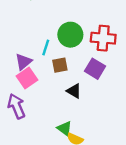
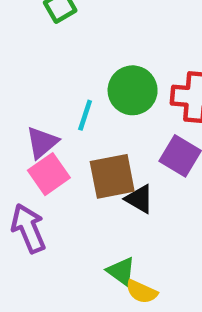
brown square: (60, 65) -> (112, 176), moved, size x1.5

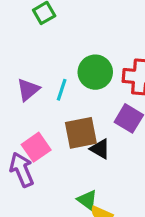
purple triangle: (42, 142) -> (28, 90), moved
pink square: (49, 174) -> (36, 147), moved

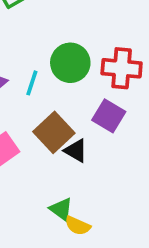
brown square: (81, 133) -> (54, 132), turned -32

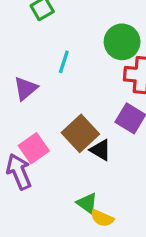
green circle: (70, 63) -> (122, 42), moved
cyan line: (32, 83) -> (64, 62), moved

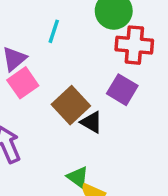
pink square: (34, 148) -> (23, 83), moved

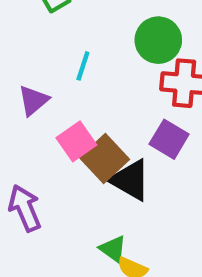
pink square: (23, 83) -> (76, 141), moved
black triangle: (91, 122) -> (130, 180), size x1.5

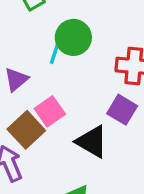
green circle: (158, 40) -> (73, 37), moved
brown square: (104, 159) -> (26, 130), moved

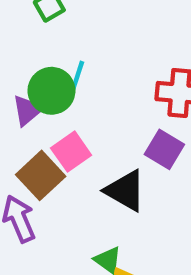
green circle: (73, 37) -> (51, 91), moved

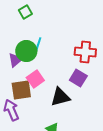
brown square: (41, 175) -> (21, 90), turned 35
black triangle: (125, 191) -> (60, 97), turned -45

